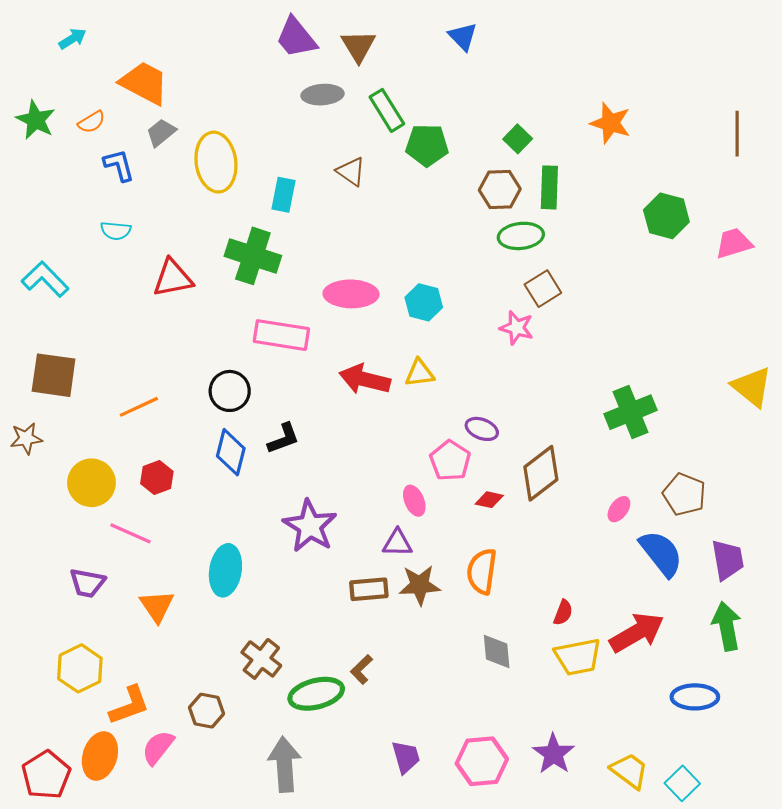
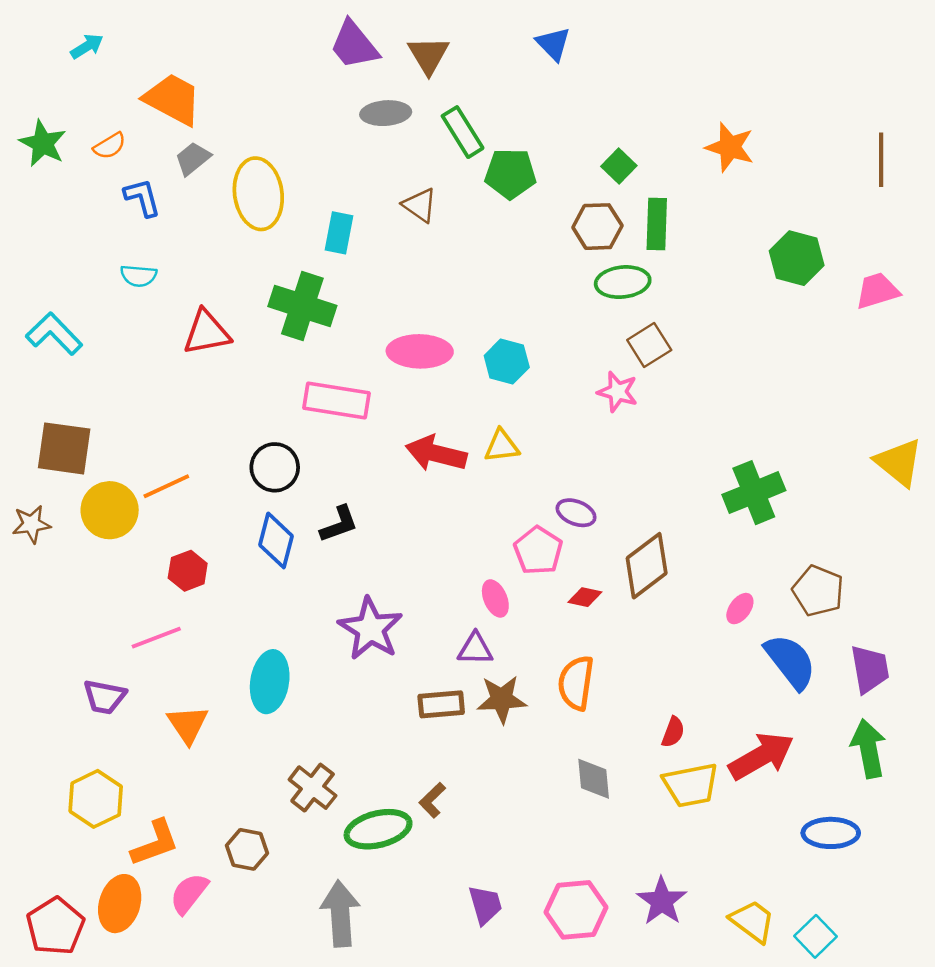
yellow circle: (91, 483) -> (110, 510), moved
pink line: (131, 533) -> (156, 638), turned -45

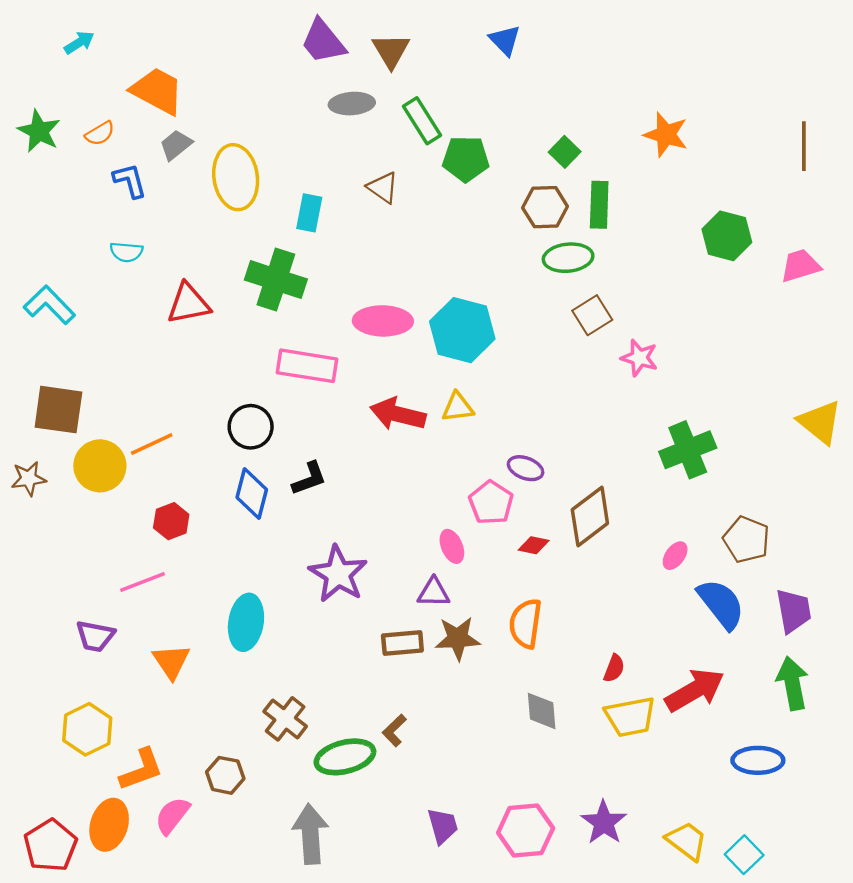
cyan hexagon: (507, 361) -> (462, 330), size x1.6
pink star: (618, 392) -> (639, 358), moved

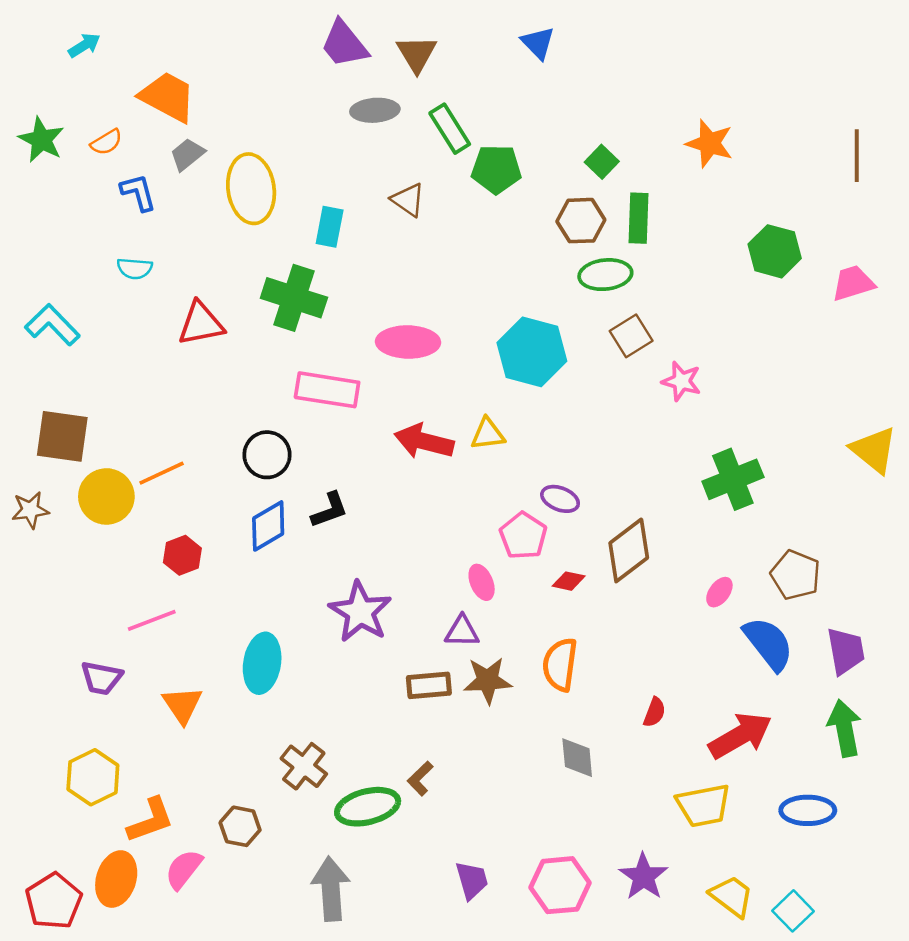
cyan hexagon: (462, 330) -> (532, 352), moved
blue diamond: (252, 493) -> (268, 526), turned 45
yellow trapezoid: (630, 717) -> (703, 805), moved

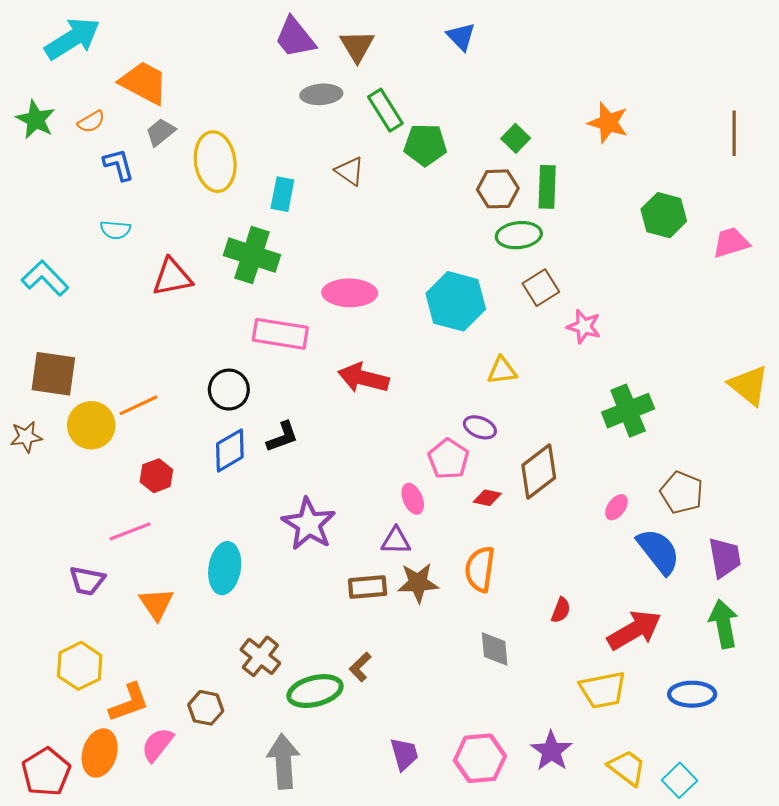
cyan arrow: (84, 45) -> (72, 39), size x2.0
yellow triangle: (488, 434) -> (502, 371), moved

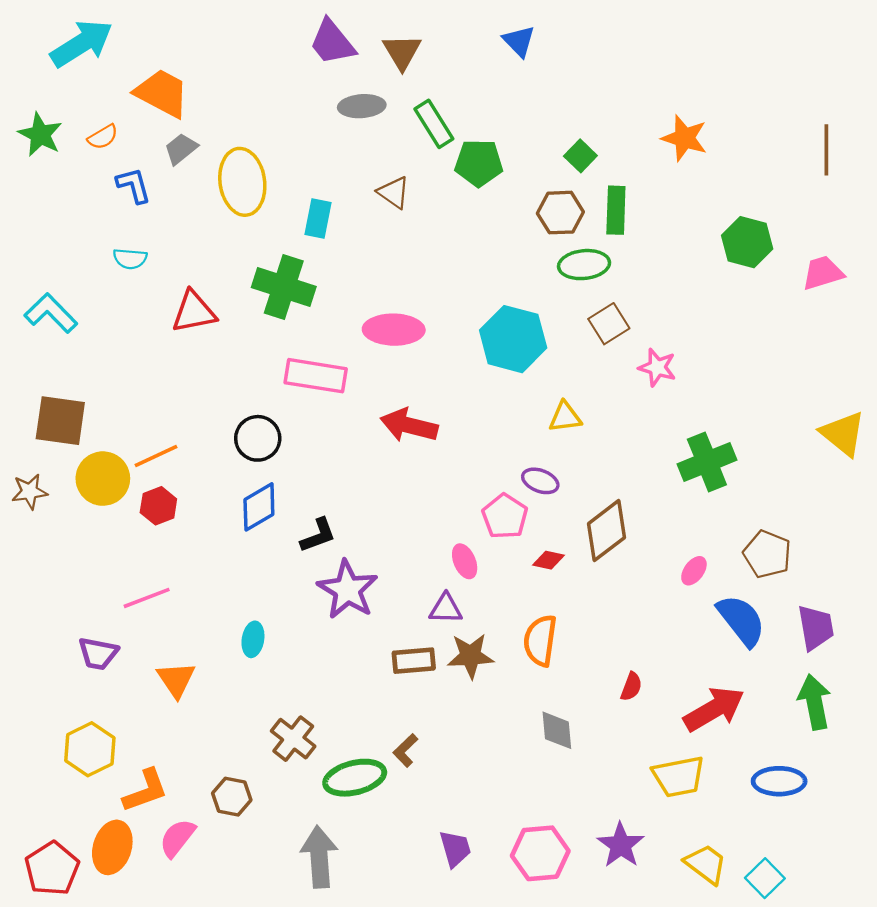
black L-shape: (282, 437) -> (318, 535), moved
red hexagon: (156, 476) -> (158, 506), moved
cyan ellipse: (225, 568) -> (253, 639), size x0.6

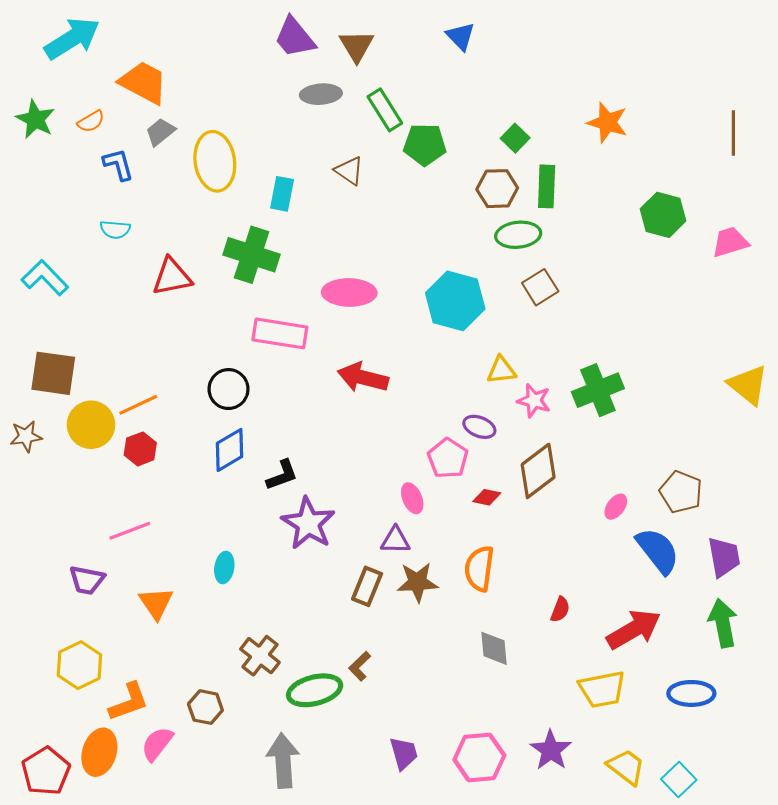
pink star: (657, 367) -> (534, 401), moved
green cross: (707, 462) -> (598, 390), moved
brown rectangle: (414, 661) -> (367, 586), turned -63

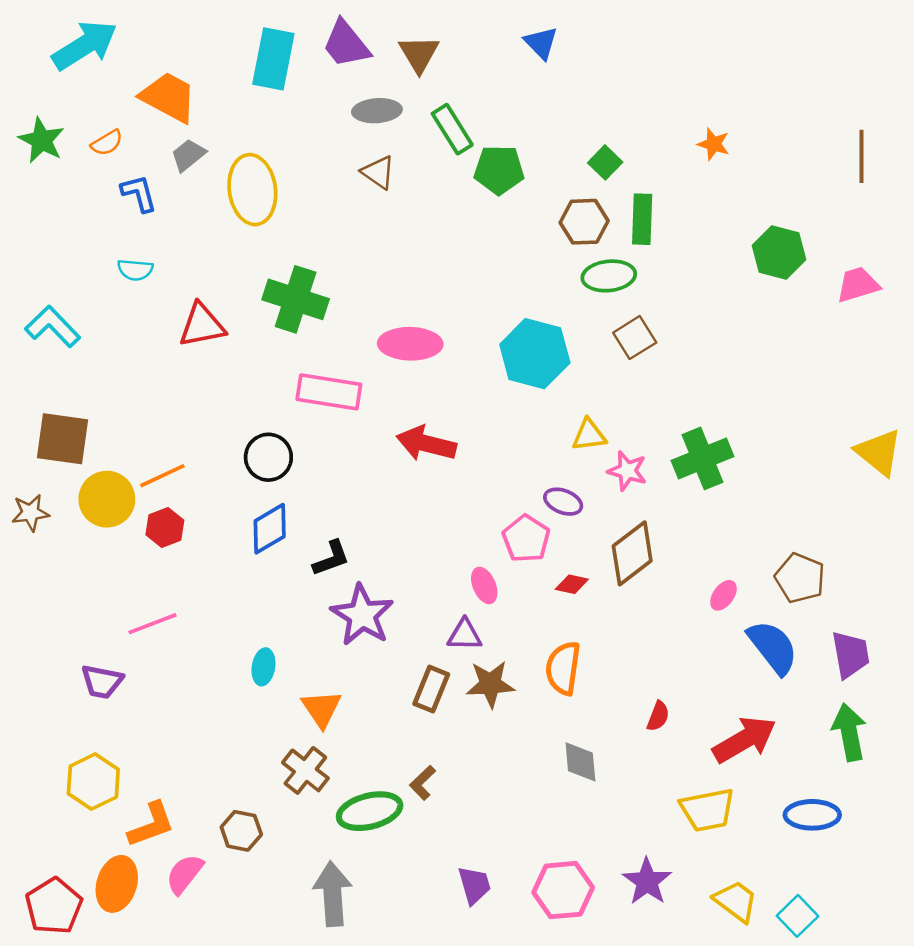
orange star: (607, 122) -> (714, 144), size x0.7
brown triangle: (349, 171) -> (378, 172), moved
cyan rectangle: (282, 194) -> (273, 59), moved, size x1.5
orange triangle: (156, 603) -> (321, 709), moved

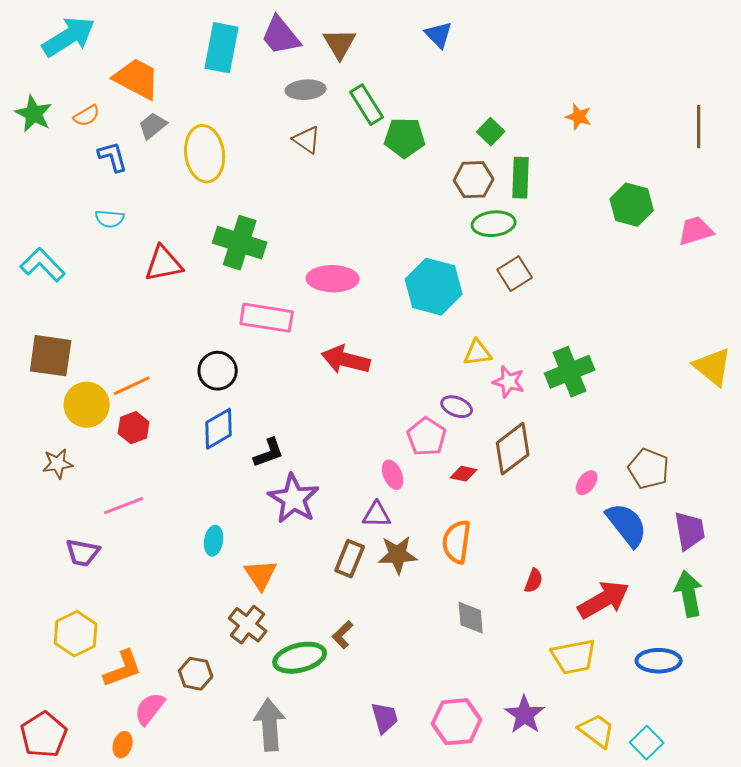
brown star: (30, 513) -> (58, 464), moved
orange ellipse: (117, 884) -> (123, 745), moved, size x0.6

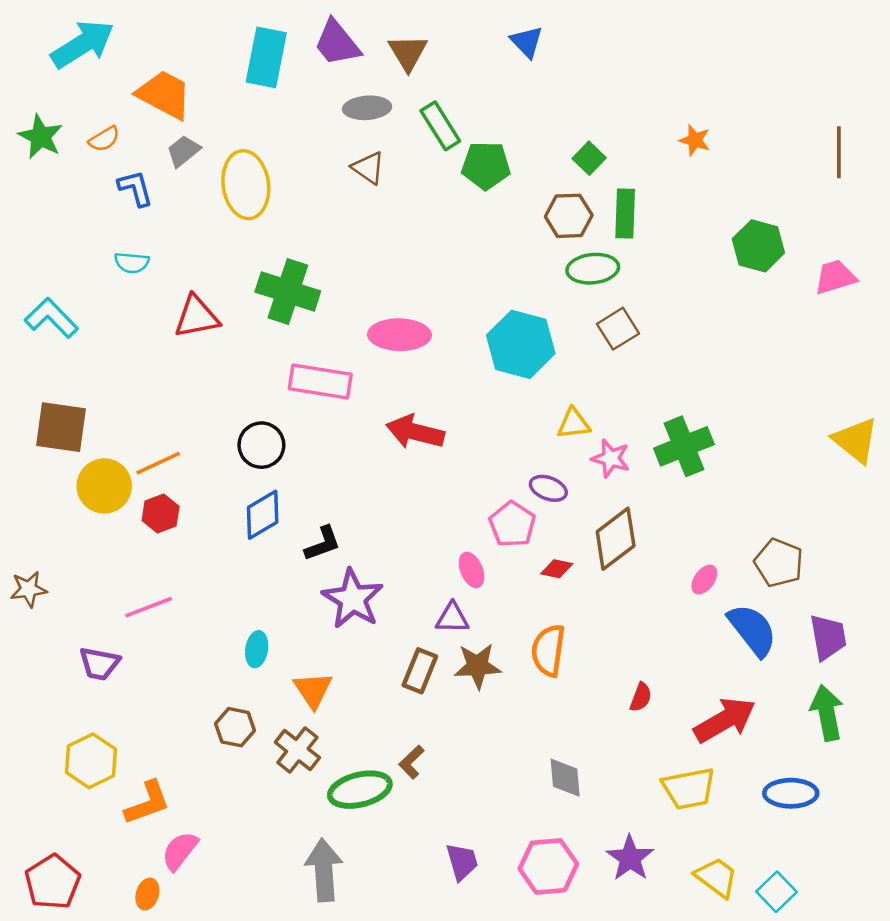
brown star: (58, 464) -> (29, 589), moved
gray diamond: (471, 618) -> (565, 778), moved
brown hexagon: (196, 674) -> (235, 727), moved

